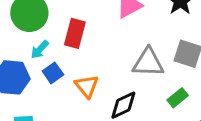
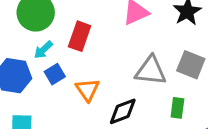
green rectangle: (178, 98) -> (177, 108), turned -48

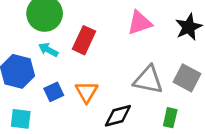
cyan arrow: (43, 50) -> (48, 50), turned 66
blue square: (55, 74) -> (54, 92), moved

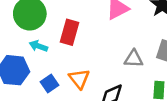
gray triangle: (148, 80) -> (134, 59), size x0.7

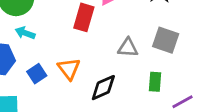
red rectangle: (70, 32) -> (84, 17), moved

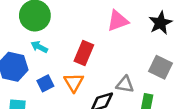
red rectangle: (84, 17) -> (84, 53), moved
gray triangle: (128, 48) -> (125, 84), moved

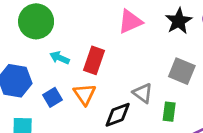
cyan arrow: (39, 47) -> (60, 58), moved
gray triangle: (125, 84) -> (143, 93), turned 30

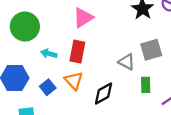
pink triangle: (130, 22) -> (83, 18), moved
gray square: (182, 71) -> (151, 50), turned -30
gray triangle: (143, 93) -> (127, 62), moved

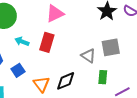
orange triangle: (74, 81) -> (42, 84), moved

